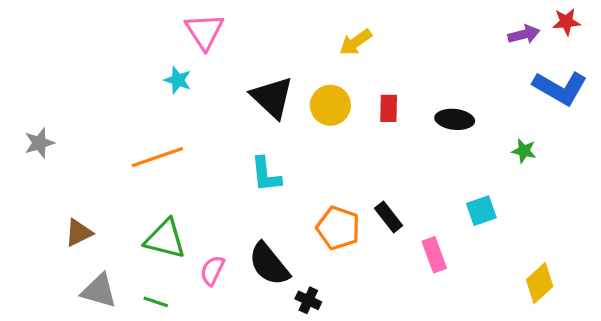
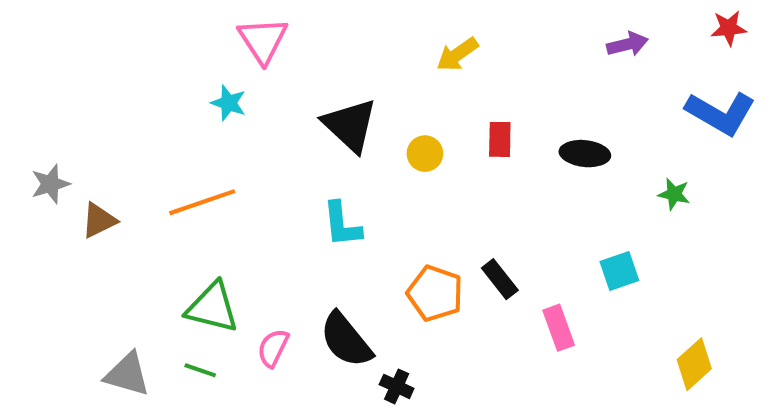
purple arrow: (524, 34) -> (627, 44), moved
yellow circle: (330, 105) -> (425, 154), moved, size x0.7
brown triangle: (79, 233) -> (99, 220), moved
green line: (156, 302) -> (200, 370), moved

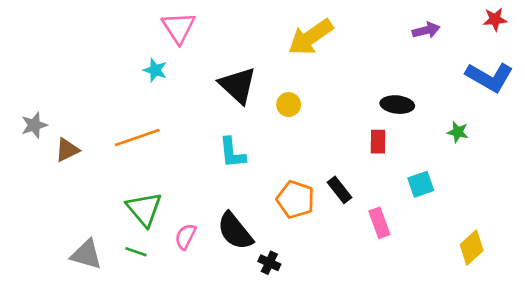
yellow arrow: (457, 54) -> (311, 37), size x1.6
red rectangle: (500, 139) -> (378, 142), moved
green triangle: (212, 307) -> (144, 209), turned 36

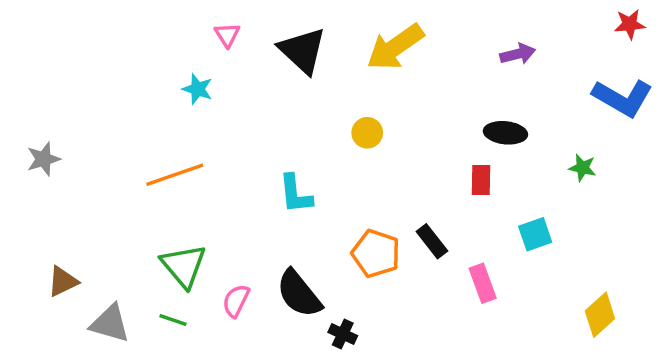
pink triangle: (179, 28) -> (227, 35), size x0.6
purple arrow: (426, 30) -> (518, 54), moved
black triangle: (238, 85) -> (302, 51), moved
brown triangle: (67, 150) -> (63, 281), moved

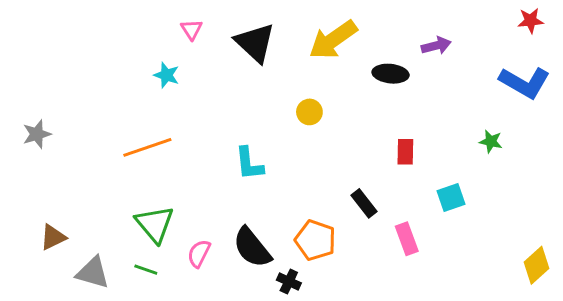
black ellipse: (505, 133) -> (391, 74), moved
orange pentagon: (376, 253) -> (315, 240), moved
yellow diamond: (600, 315) -> (536, 265), moved

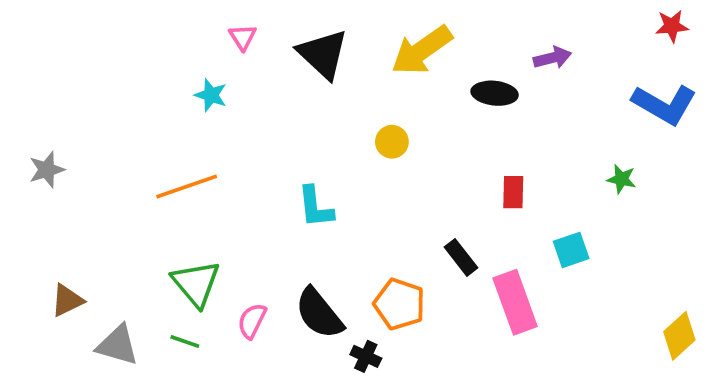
pink rectangle: (407, 239) -> (515, 302), size x1.5

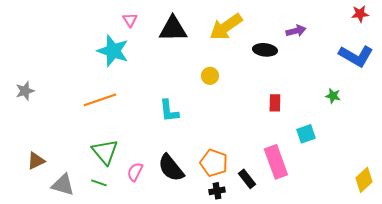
black triangle: (323, 54) -> (173, 29), turned -44
cyan star: (211, 95) -> (113, 51), size x1.8
black rectangle: (461, 257) -> (247, 179), moved
black cross: (366, 356) -> (217, 191), moved, turned -35

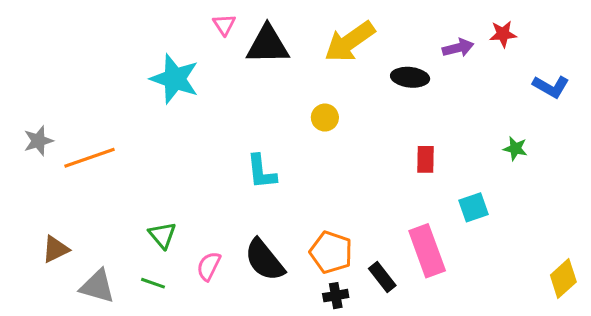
red star: (360, 14) -> (503, 34), moved
pink triangle: (130, 20) -> (224, 25), moved
blue L-shape: (356, 56) -> (551, 87), size x0.7
orange line: (100, 100) -> (90, 158), moved
green triangle: (105, 152) -> (162, 235), size x0.7

